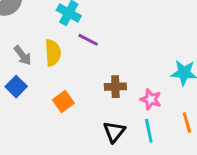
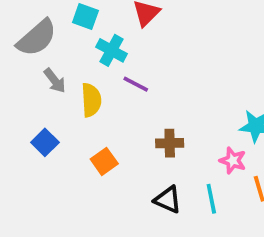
gray arrow: (23, 55) -> (55, 81), moved
pink star: (151, 99) -> (233, 161), moved
black triangle: (114, 132) -> (168, 200), turned -45

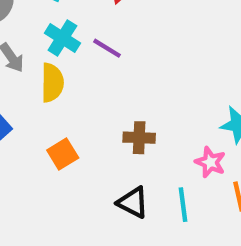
cyan cross: (112, 50) -> (62, 38), moved
purple line: (136, 84) -> (107, 48), moved

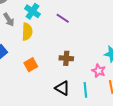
purple line: (107, 48) -> (63, 18), moved

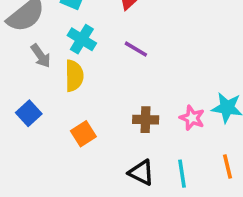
pink star: (99, 71) -> (192, 118), moved

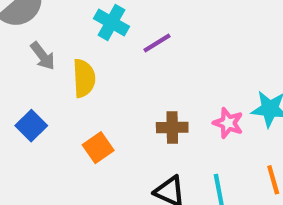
cyan cross: (82, 39) -> (112, 23), moved
purple line: (136, 49) -> (157, 43), turned -60

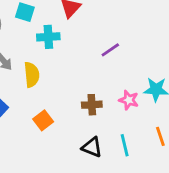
cyan cross: (112, 23) -> (48, 37), turned -30
purple line: (157, 43) -> (110, 50), moved

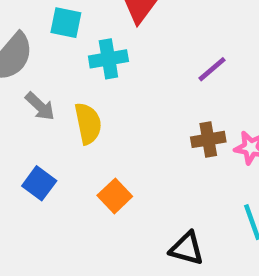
brown cross: (92, 105) -> (208, 139), moved
black triangle: (92, 147) -> (187, 248), moved

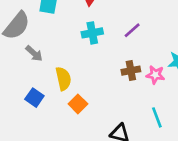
cyan cross: (108, 59) -> (92, 33), moved
yellow semicircle: (88, 123) -> (63, 79), moved

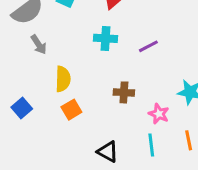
brown cross: (131, 71) -> (124, 92), moved
pink star: (155, 75) -> (159, 114), moved
blue square: (34, 98) -> (22, 108), moved

